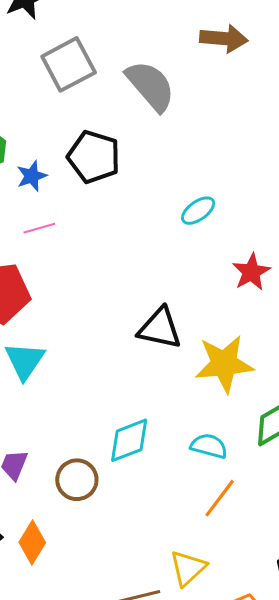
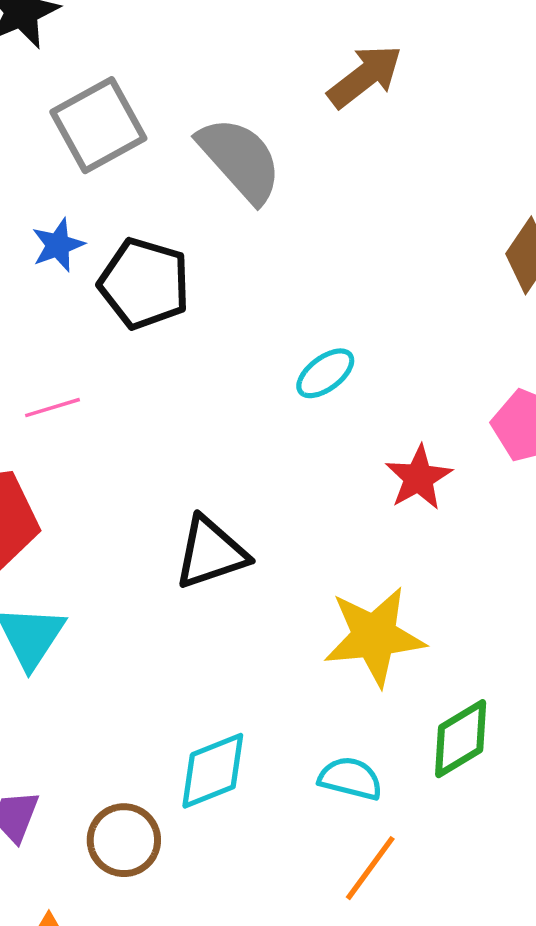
brown arrow: (224, 39) -> (365, 76), turned -42
blue star: (32, 176) -> (58, 245), moved
black triangle: (160, 328) -> (211, 553), moved, turned -30

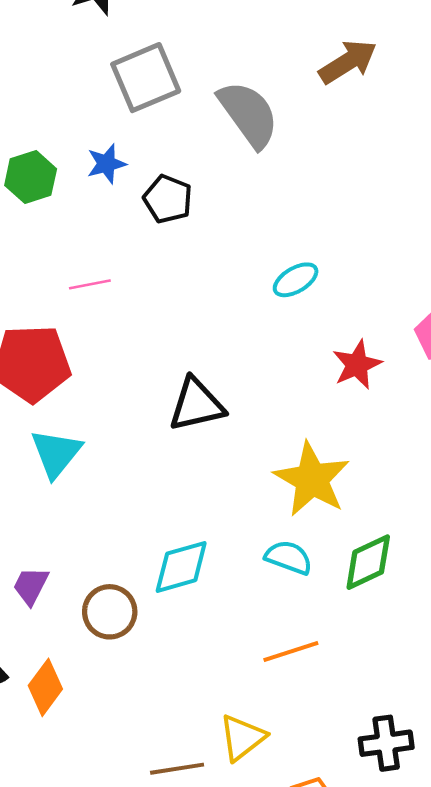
black pentagon: (144, 283) -> (168, 199), size x0.7
yellow star: (374, 636) -> (312, 479), turned 30
cyan semicircle: (350, 778) -> (289, 557), moved
orange line: (370, 868) -> (291, 652), turned 30

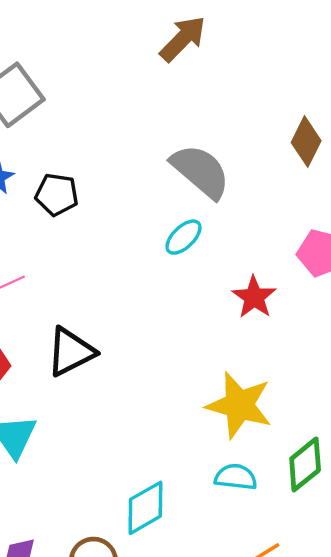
gray semicircle: (248, 114) -> (200, 171), moved
black triangle: (196, 405) -> (71, 352), moved

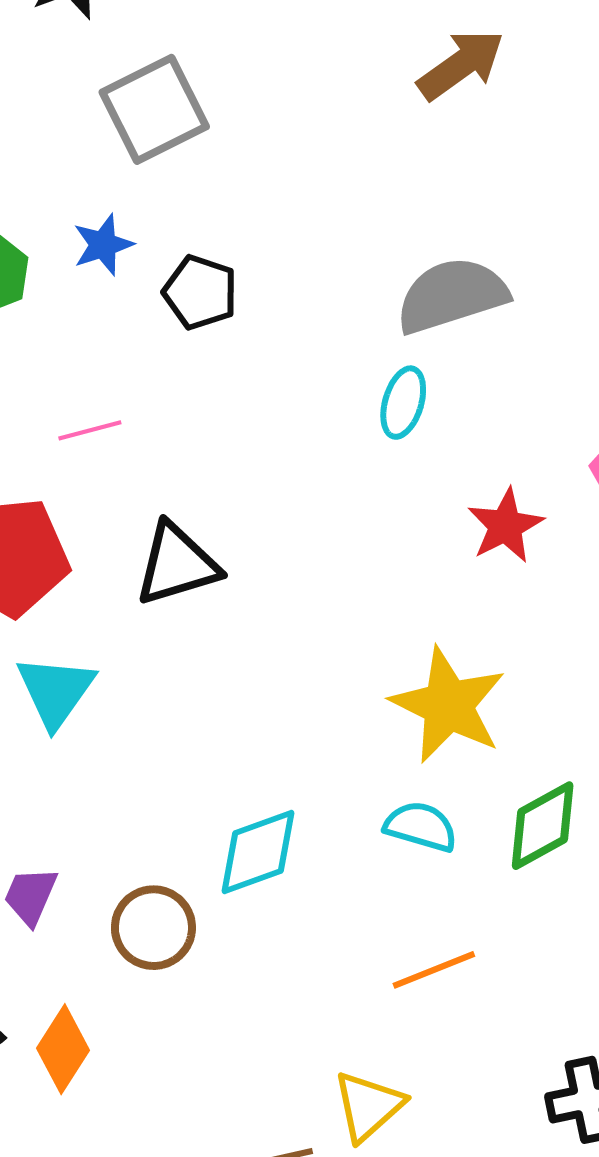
gray semicircle: (200, 171) -> (452, 295), turned -68
cyan ellipse: (183, 237) -> (403, 403), turned -39

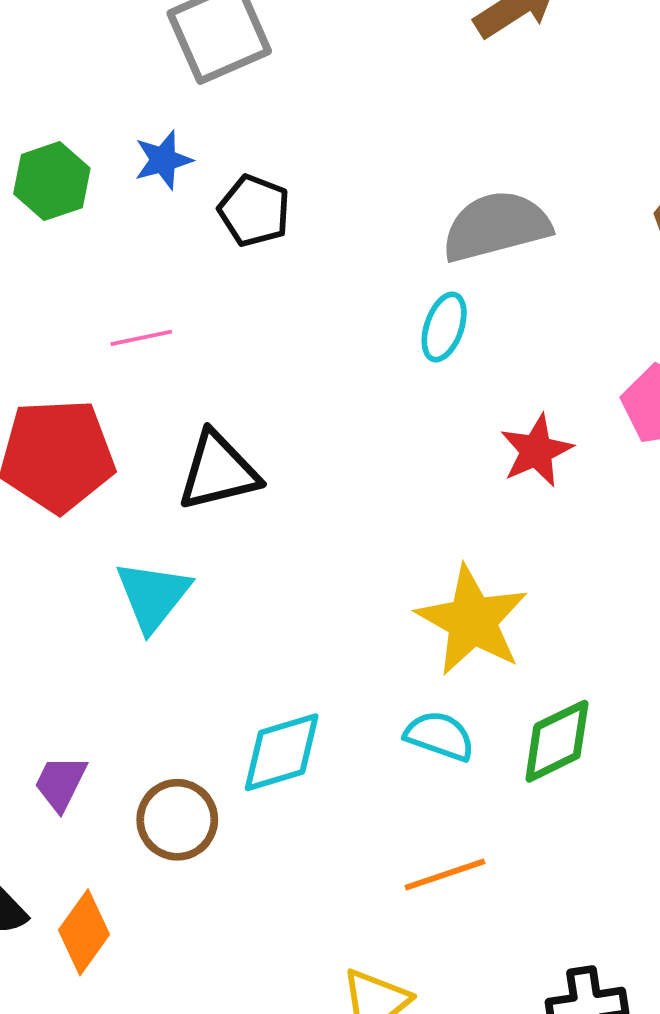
cyan triangle: (56, 691) -> (153, 596), moved

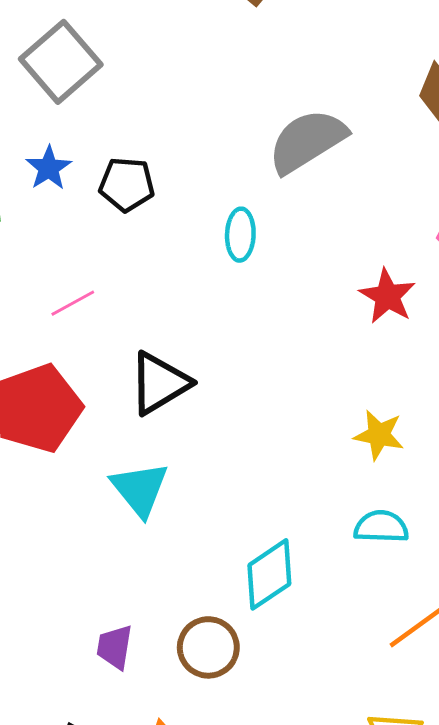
cyan ellipse: (444, 327) -> (240, 235), moved
yellow star: (472, 621) -> (379, 435), size x0.6

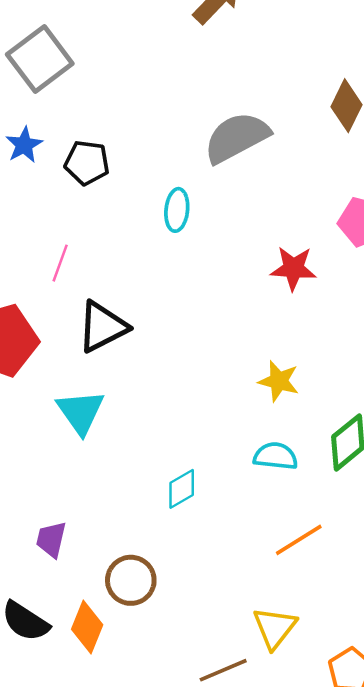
red star: (387, 296) -> (293, 268), turned -30
pink line: (73, 303) -> (60, 263), moved, turned -45
cyan diamond: (269, 574) -> (182, 489), size x0.7
brown circle: (208, 647) -> (131, 580), moved

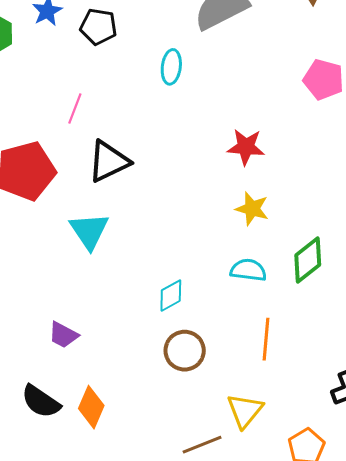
red star: (293, 268) -> (246, 147), moved
purple trapezoid: (51, 539) -> (63, 335), turned -76
orange line: (299, 540) -> (266, 339), turned -54
brown circle: (131, 580) -> (185, 351), moved

